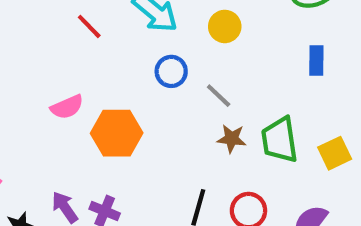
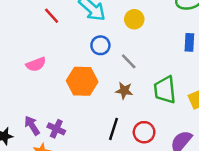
orange hexagon: (117, 133) -> (82, 81), moved
brown star: (232, 139) -> (124, 91), moved

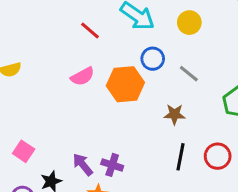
pink semicircle: (36, 64) -> (83, 76), moved
orange hexagon: (82, 81) -> (125, 84), moved
brown star: (124, 91) -> (175, 114), moved

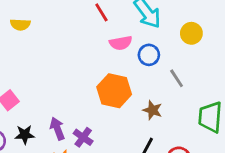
pink semicircle: (83, 76) -> (121, 43), moved
orange hexagon: (125, 84) -> (114, 91), moved

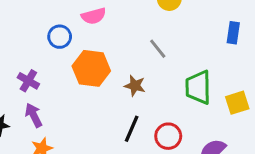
blue circle: (149, 55) -> (60, 37), moved
purple cross: (83, 137) -> (28, 81), moved

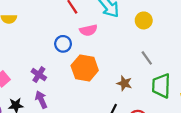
gray line: (158, 49) -> (147, 58), moved
brown star: (135, 86) -> (124, 83), moved

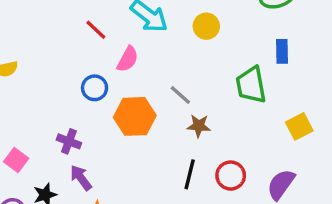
pink semicircle: (88, 30) -> (128, 59), turned -36
gray line: (147, 58) -> (180, 95), moved
green trapezoid: (161, 86) -> (251, 85), moved

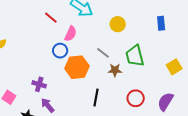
yellow circle: (206, 26) -> (118, 24), moved
green trapezoid: (251, 85) -> (135, 56), moved
blue circle: (95, 88) -> (60, 51), moved
black line: (190, 174) -> (96, 98), moved

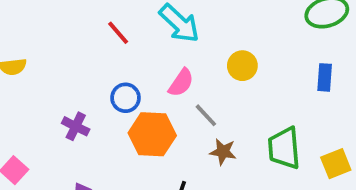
pink semicircle: (71, 34) -> (181, 83), moved
green trapezoid: (135, 56) -> (284, 148), moved
purple cross: (39, 84) -> (76, 126), moved

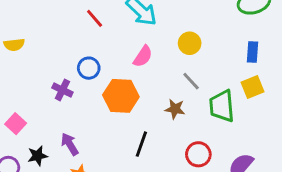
blue circle: (126, 98) -> (89, 68), moved
gray line: (206, 115) -> (191, 81), moved
yellow square: (336, 164) -> (252, 87), moved

